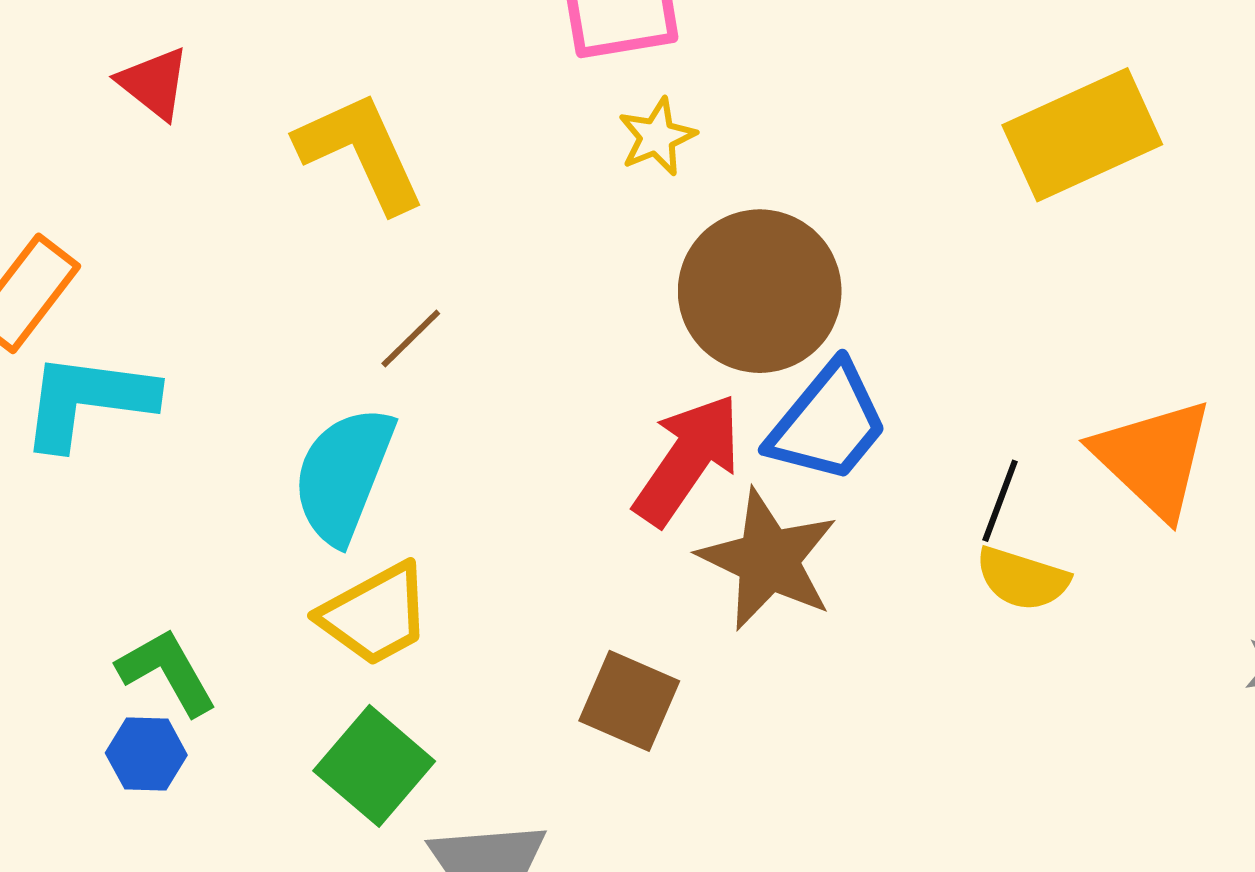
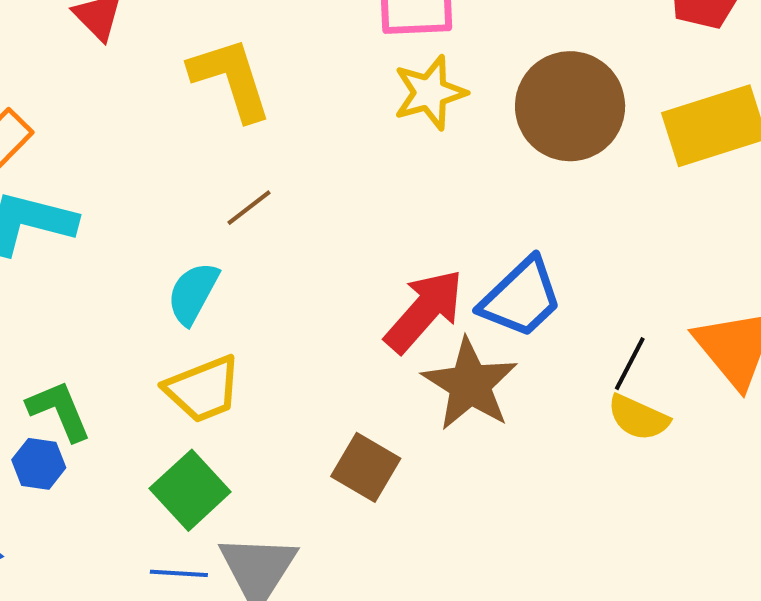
yellow star: (657, 137) -> (430, 93), size x1.4
brown circle: (760, 291) -> (570, 106), moved
cyan semicircle: (343, 475) -> (193, 293), size x0.7

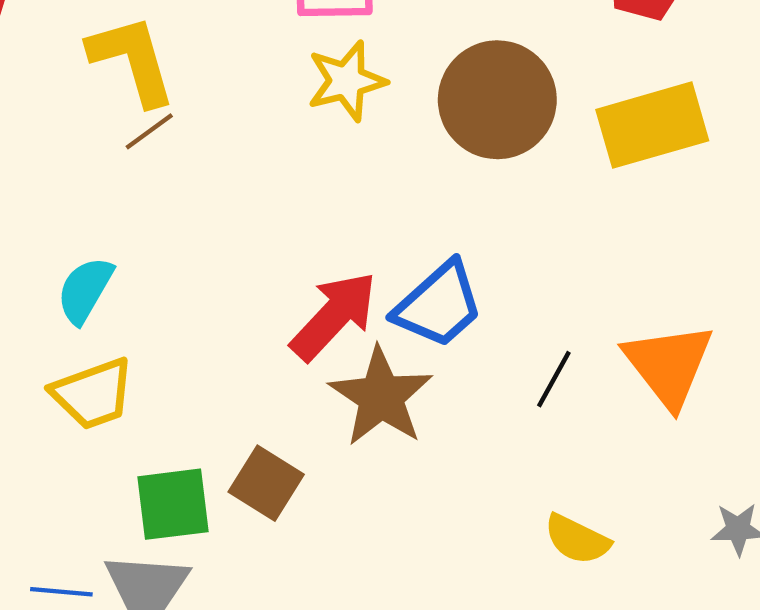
brown line: (249, 208) -> (149, 131), moved
yellow semicircle: (638, 418) -> (577, 539), moved
green square: (190, 490) -> (173, 504), moved, turned 34

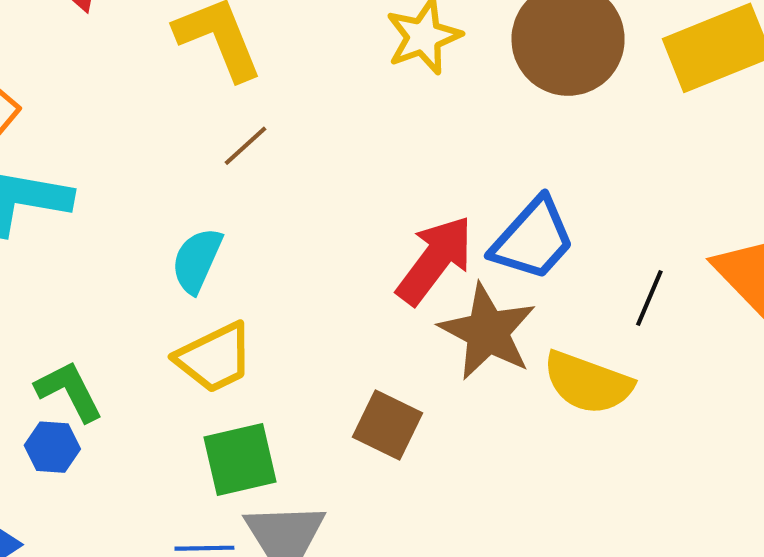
brown line: (149, 131) -> (246, 146), moved
green square: (173, 504) -> (240, 460), moved
yellow semicircle: (577, 539) -> (588, 383), moved, size x1.4

